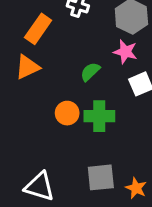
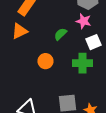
green cross: (99, 116) -> (82, 63), moved

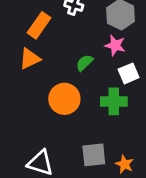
orange circle: (45, 61) -> (64, 99), size x1.5

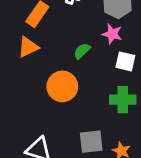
white square: (129, 73) -> (125, 61), turned 36
green cross: (114, 101) -> (123, 100), moved

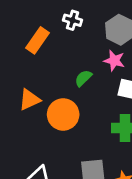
orange triangle: (28, 47) -> (29, 100), moved

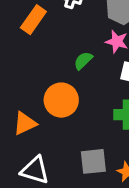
orange triangle: (29, 100) -> (25, 123), moved

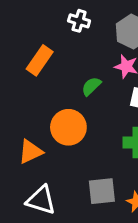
orange rectangle: (33, 20) -> (40, 60), moved

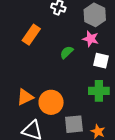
orange circle: (68, 127) -> (51, 102), moved

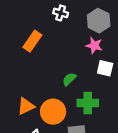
green semicircle: (67, 52) -> (69, 79), moved
green cross: (99, 91) -> (88, 103), moved

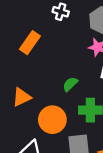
orange triangle: (26, 106) -> (22, 97), moved

